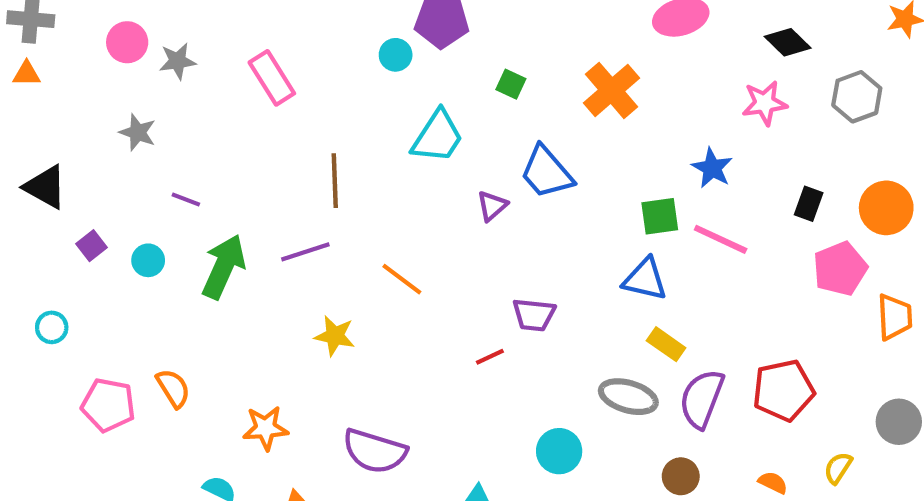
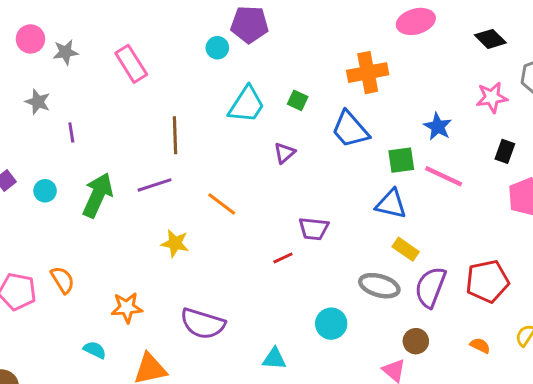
green square: (511, 84) -> (298, 100), moved
orange cross: (612, 90) -> (368, 73), turned 30
pink star: (765, 103) -> (492, 97), moved
blue trapezoid: (547, 172) -> (350, 129), moved
purple line: (186, 200) -> (71, 132), moved, turned 60

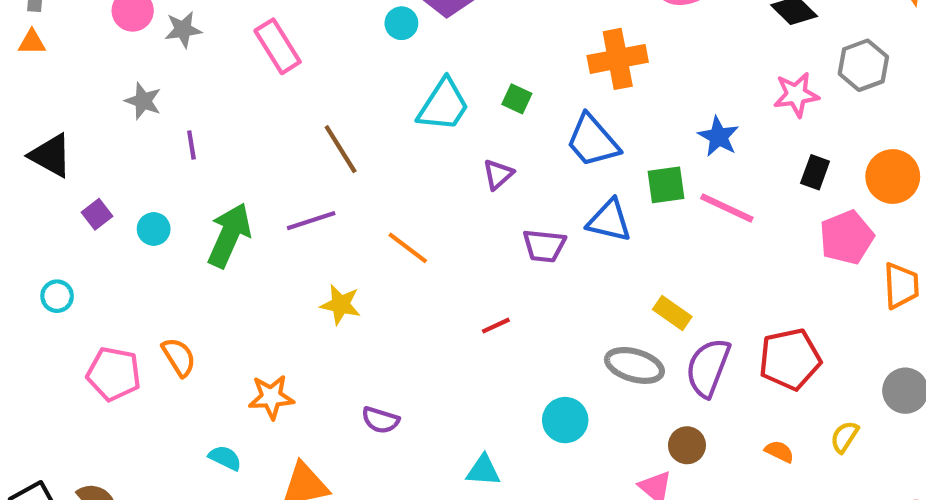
brown line: (175, 135) -> (341, 149), turned -30
blue triangle: (391, 204) -> (609, 221), moved
purple trapezoid: (314, 229) -> (544, 246), moved
purple semicircle: (203, 324) -> (380, 420), size x0.6

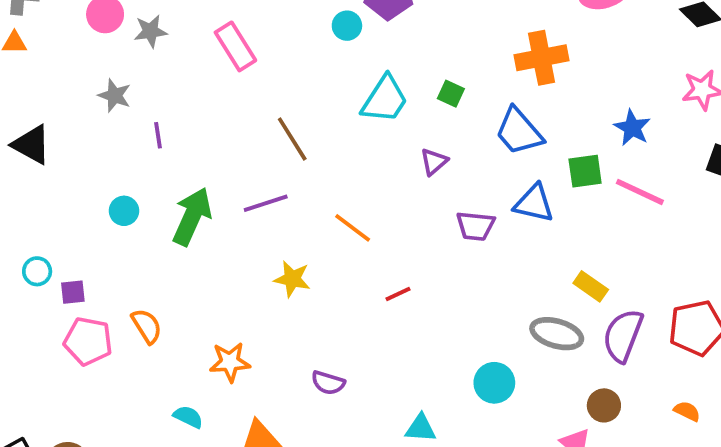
purple square: (97, 214) -> (73, 292), moved, turned 32
red line: (496, 326) -> (398, 294), moved

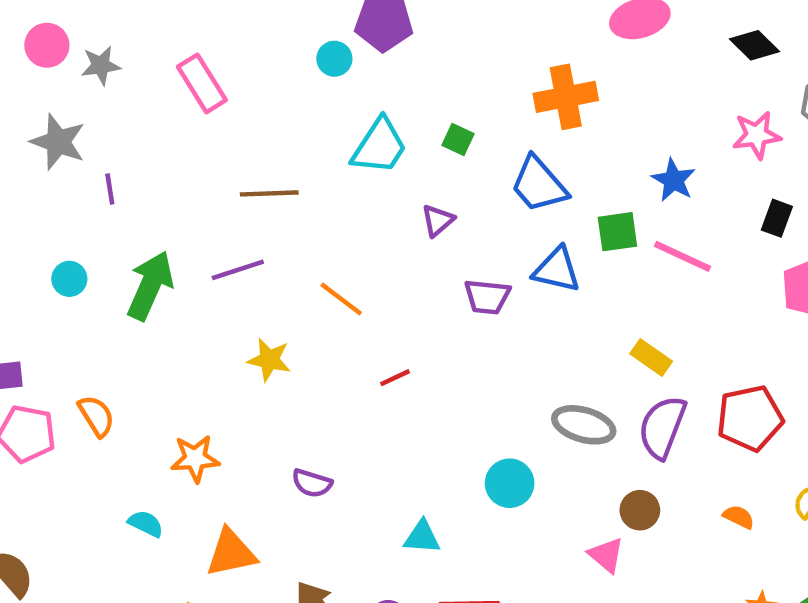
gray star: (115, 96) -> (58, 142), size x1.4
brown line: (292, 139) -> (269, 193), turned -60
yellow rectangle: (591, 286) -> (651, 357), moved

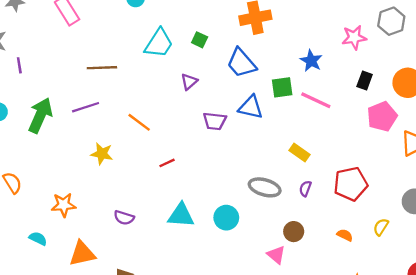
purple semicircle: (662, 427) -> (305, 189), size x0.5
cyan triangle: (422, 537) -> (181, 215), moved, size x1.4

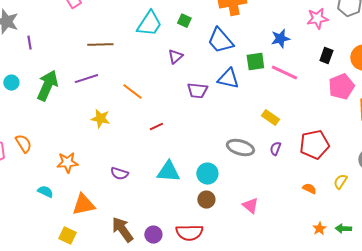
blue star: (311, 61) -> (280, 39), turned 30
brown circle: (294, 232) -> (206, 200), moved

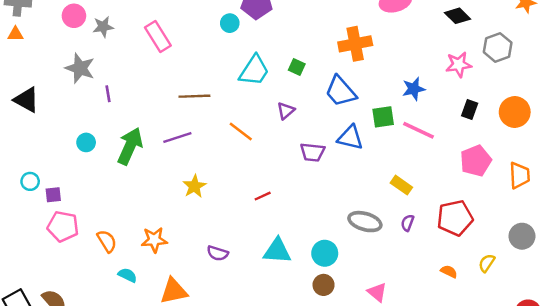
pink pentagon: (341, 87) -> (476, 161), moved
orange line: (132, 92) -> (241, 131), moved
yellow star: (100, 119) -> (194, 186), turned 30
orange semicircle: (23, 144) -> (107, 241), moved

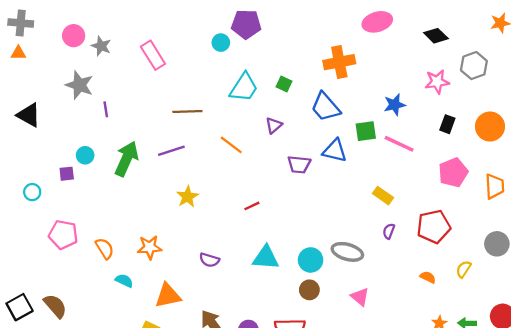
gray star: (103, 27) -> (101, 46), turned 30
purple square: (53, 195) -> (67, 174), moved
gray ellipse: (365, 222) -> (347, 252), moved

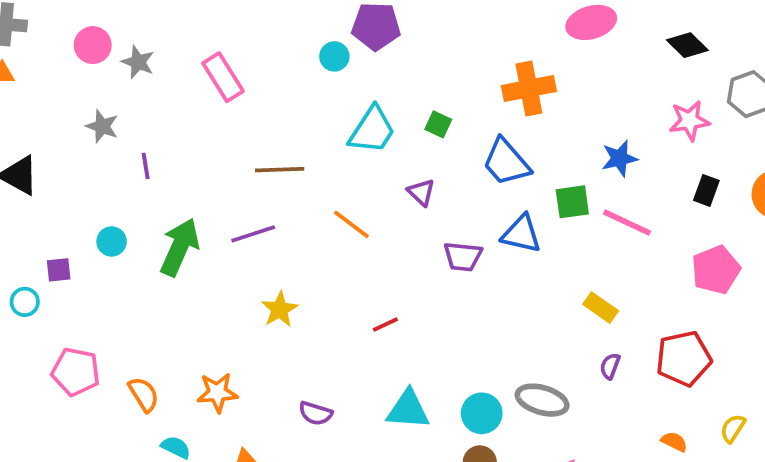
gray star: (79, 85) -> (102, 126), size x0.7
purple triangle: (274, 125) -> (421, 192), turned -36
purple square: (67, 174) -> (59, 270), moved

